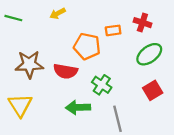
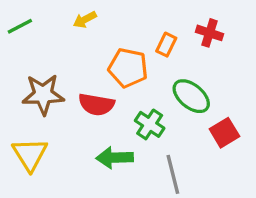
green line: (13, 18) -> (20, 26), turned -42
orange rectangle: (113, 30) -> (166, 45), turned -56
green ellipse: (149, 54) -> (191, 96), moved, turned 75

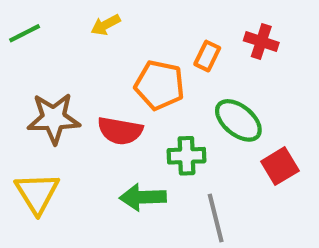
green cross: (150, 124) -> (186, 156), turned -36

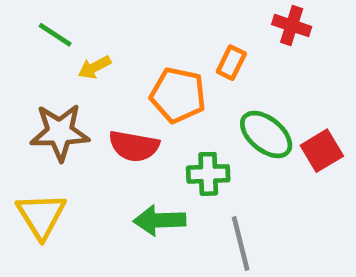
yellow arrow: (106, 25) -> (95, 67), moved
green line: (25, 33) -> (55, 35), moved, turned 60
red cross: (261, 42) -> (292, 26), moved
red square: (280, 166) -> (322, 151), moved

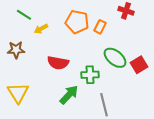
orange pentagon: (178, 95) -> (77, 22), moved
brown star: (60, 132) -> (16, 50), moved, size x0.7
green arrow: (159, 220) -> (69, 95), turned 135

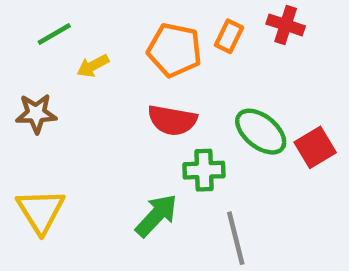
green line: (24, 15) -> (54, 34), turned -63
orange rectangle: (100, 27) -> (229, 36), moved
red semicircle: (58, 63) -> (172, 120), moved

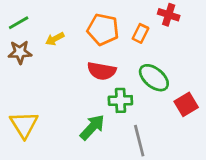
green line: (54, 34) -> (19, 23), moved
orange rectangle: (229, 36) -> (141, 33), moved
brown star: (36, 113) -> (20, 52), moved
red square: (315, 147) -> (186, 104), moved

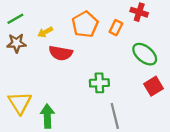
orange pentagon: (103, 29) -> (85, 24), turned 30
red semicircle: (102, 71) -> (61, 53), moved
green ellipse: (154, 78) -> (145, 54), moved
green arrow: (92, 127) -> (47, 116), moved, turned -45

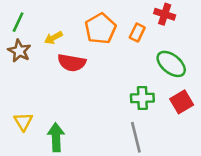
green line: (15, 19) -> (18, 22), turned -35
brown star: (16, 43) -> (19, 51), turned 30
green cross: (99, 83) -> (142, 98), moved
yellow triangle: (20, 103) -> (23, 122), size x0.7

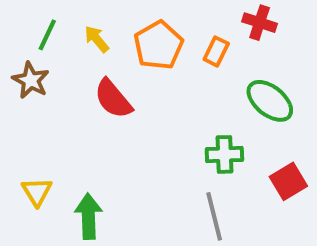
green line: (18, 22) -> (47, 35), moved
yellow arrow: (53, 38) -> (97, 39), moved, turned 78
red semicircle: (72, 63) -> (113, 99), turned 40
red square: (182, 102) -> (288, 181), moved

